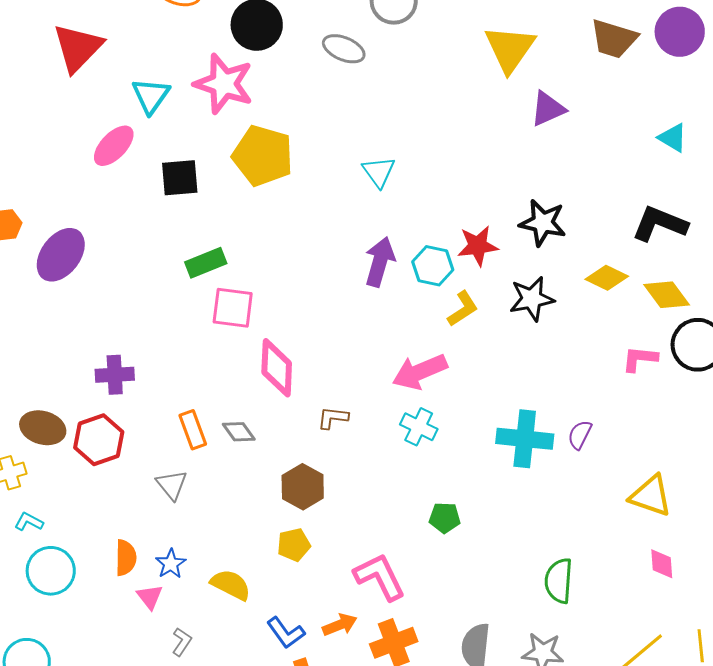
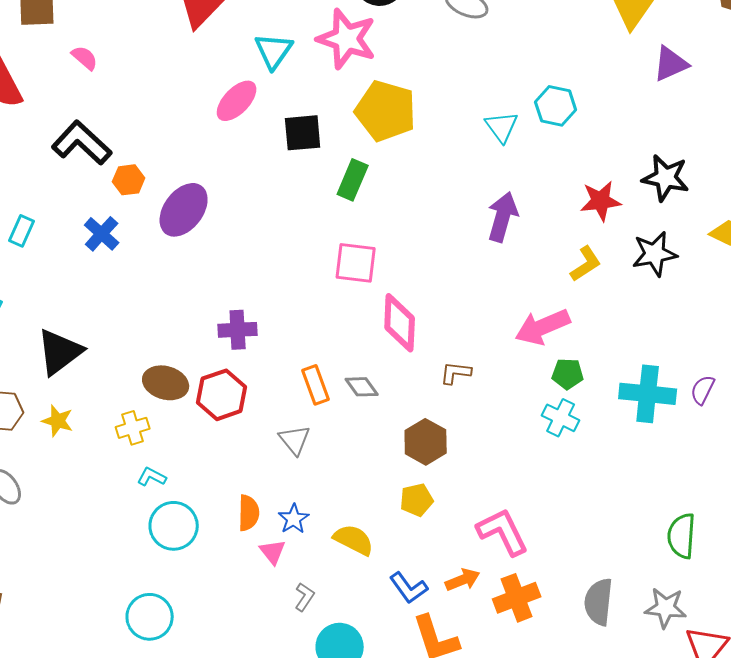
green rectangle: (206, 263) -> (353, 180), moved, turned -45
cyan hexagon: (433, 266) -> (556, 106), moved
cyan cross: (419, 427) -> (561, 418), moved
green pentagon: (445, 518) -> (568, 374), moved

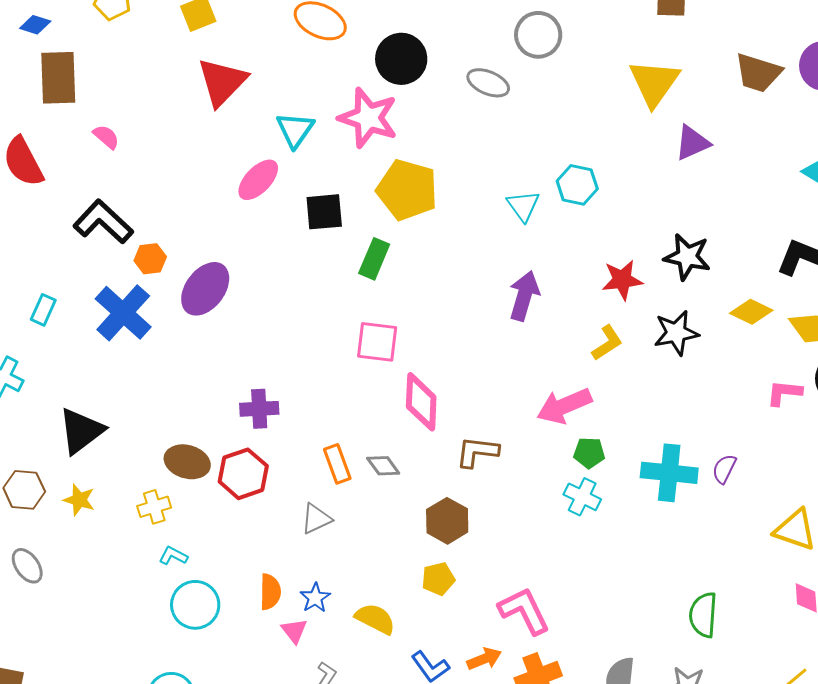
blue cross: (102, 234) -> (123, 313), size x1.6
brown L-shape: (456, 373) -> (477, 452), size x1.4
gray triangle: (295, 440) -> (316, 519), turned 44

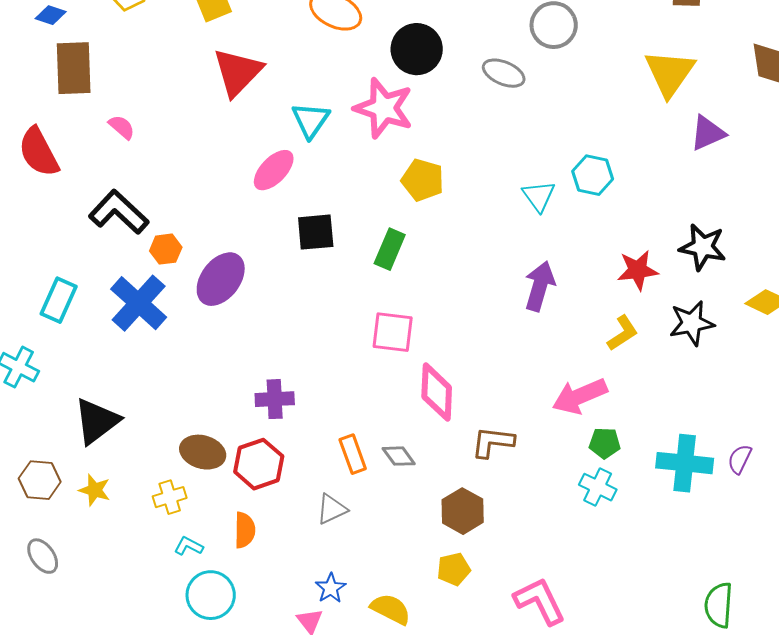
yellow pentagon: (407, 190) -> (423, 180), size x0.7
black square: (324, 212) -> (316, 232), moved
cyan rectangle: (43, 310) -> (59, 300), size x1.4
orange semicircle: (270, 592) -> (245, 530), moved

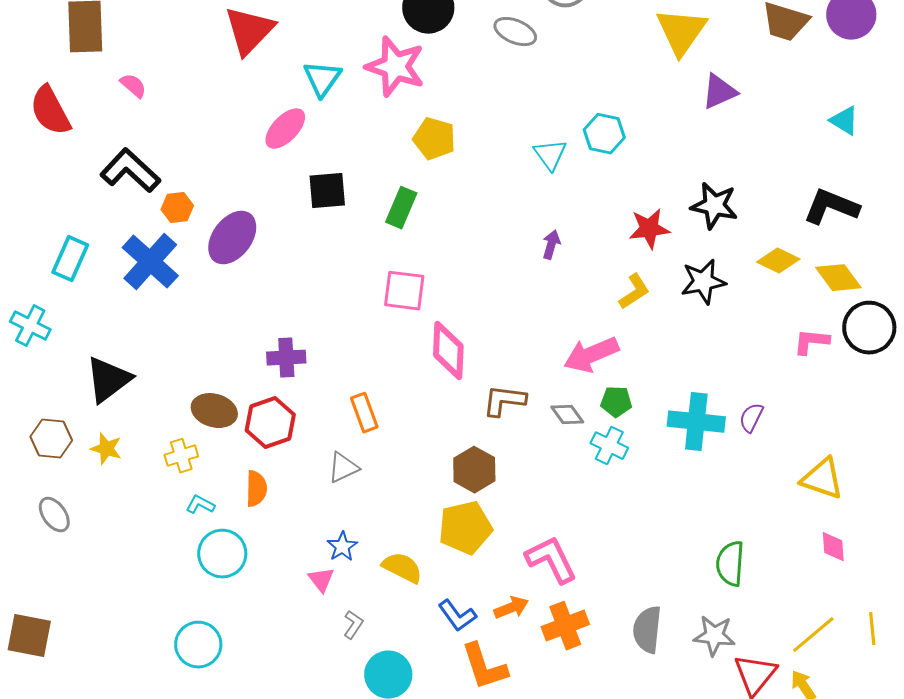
purple arrow: (540, 286) -> (551, 245), size x0.6
gray diamond: (399, 456) -> (567, 415), moved
yellow pentagon: (454, 569) -> (465, 528), size x1.6

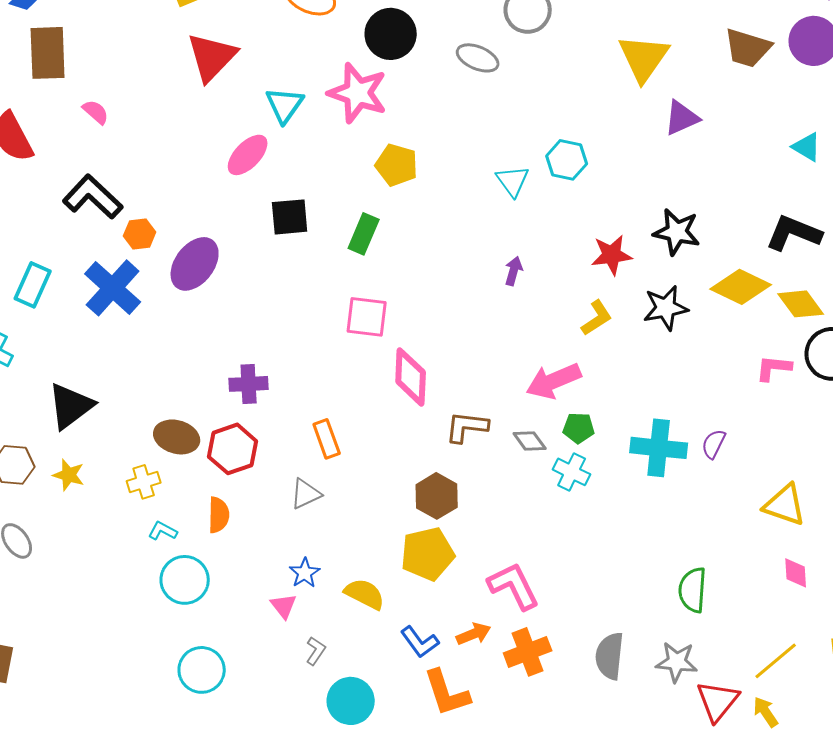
yellow diamond: (778, 261) -> (741, 287), size x1.4
cyan circle: (198, 645) -> (202, 670), moved

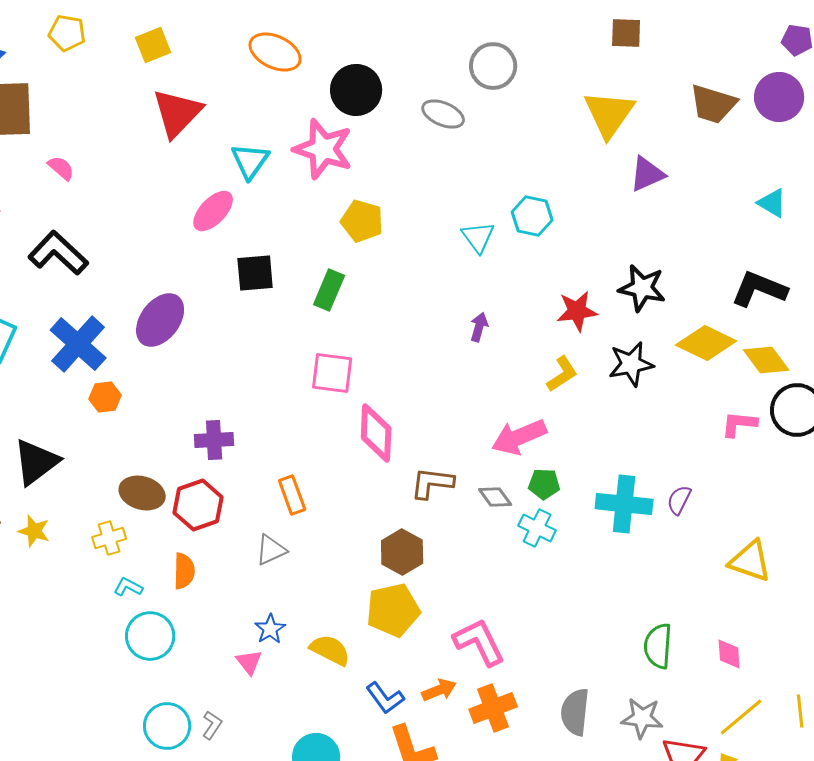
orange hexagon: (140, 234) -> (105, 397), moved
pink diamond: (796, 573) -> (729, 654), moved
gray L-shape: (316, 651) -> (212, 725), moved

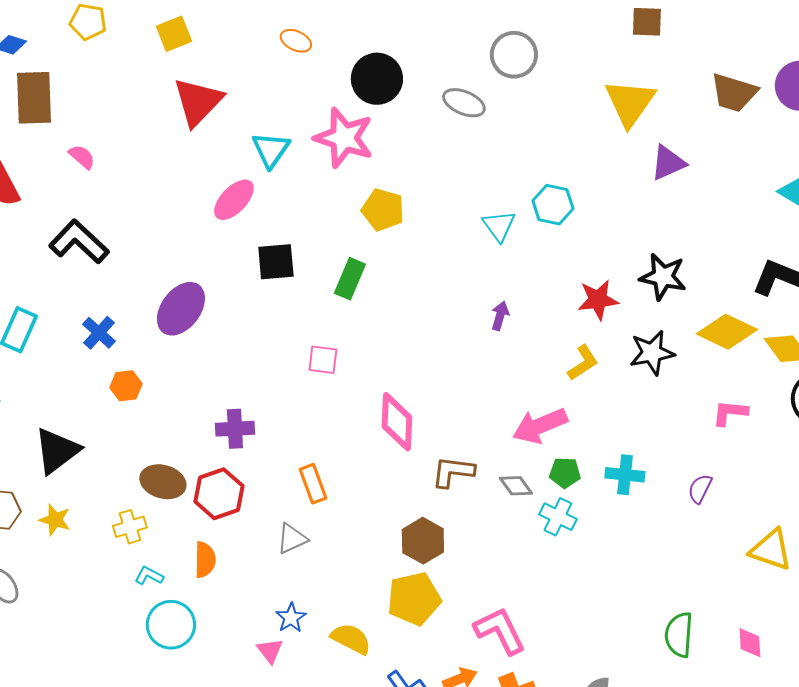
orange ellipse: (275, 52) -> (296, 41), size x0.6
blue cross: (78, 344) -> (99, 333), size x0.6
pink square: (332, 373) -> (323, 360), moved, size x0.7
pink L-shape: (739, 424) -> (730, 413), moved
cyan cross: (624, 504) -> (625, 475), moved, size x0.7

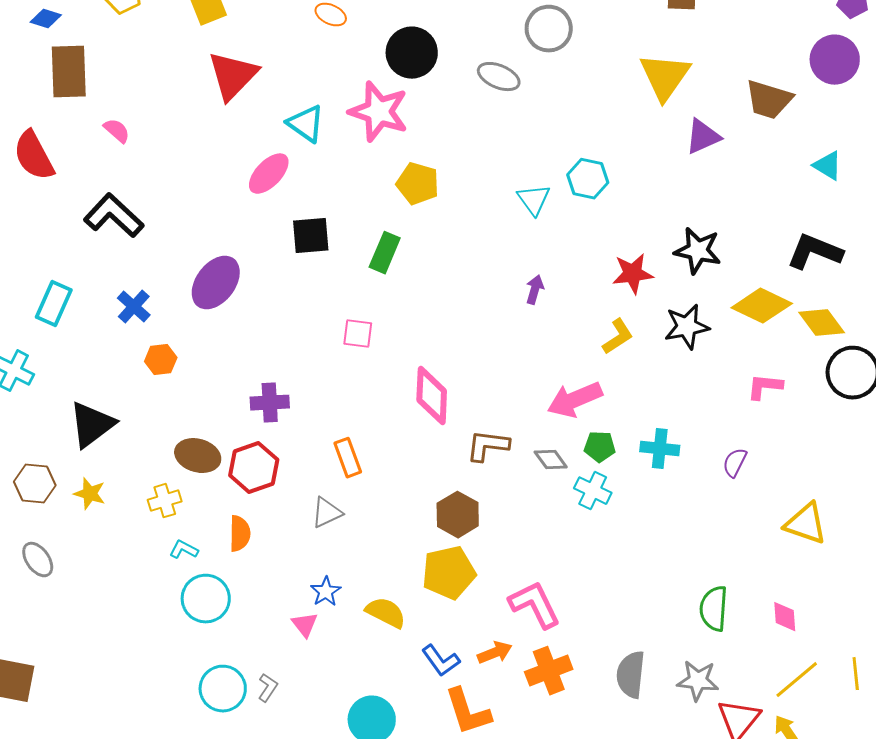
brown trapezoid: (734, 93) -> (769, 100), moved
cyan triangle: (271, 150) -> (306, 124), turned -30

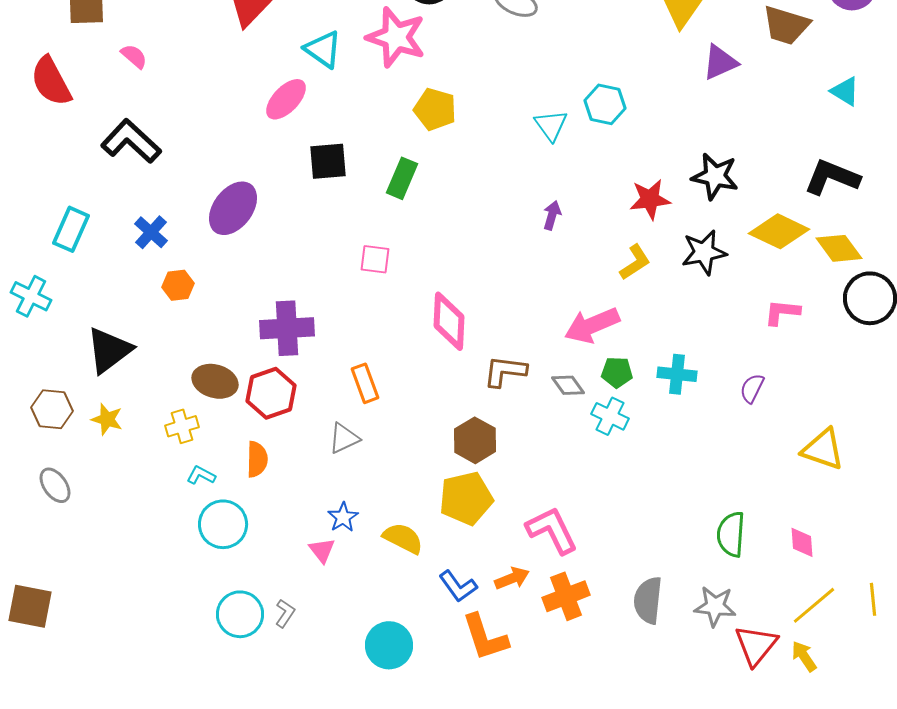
purple cross: (270, 403) -> (287, 328), size x1.4

